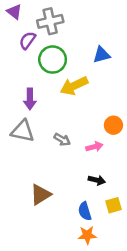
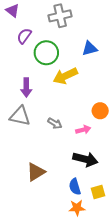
gray cross: (50, 21) -> (60, 16), moved
black arrow: (97, 180) -> (85, 159), size x1.6
yellow square: (113, 205) -> (98, 192), moved

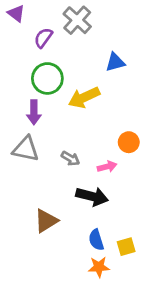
gray cross: (60, 16) -> (77, 20), turned -35
purple semicircle: (24, 36) -> (43, 38), moved
green circle: (46, 53) -> (47, 78), moved
black arrow: (85, 159) -> (92, 196), moved

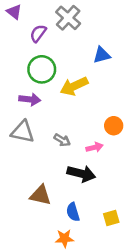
purple arrow: (34, 112) -> (30, 99), turned -84
brown triangle: (46, 221) -> (41, 195), turned 45
blue semicircle: (96, 240) -> (73, 212), moved
orange star: (99, 267) -> (65, 238), moved

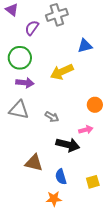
gray cross: (68, 18) -> (57, 15), turned 30
green circle: (42, 69) -> (20, 58), moved
pink arrow: (94, 147) -> (86, 130), moved

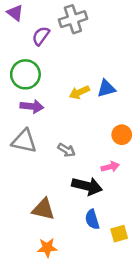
blue triangle: (85, 46) -> (106, 88), moved
yellow arrow: (62, 72) -> (79, 92), size x0.7
blue semicircle: (61, 177) -> (92, 219), moved
orange star: (54, 199) -> (47, 248), moved

